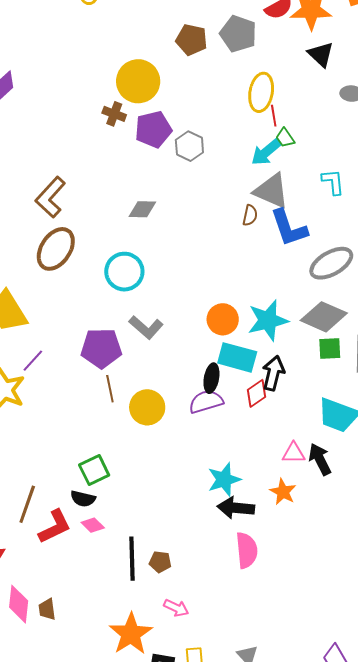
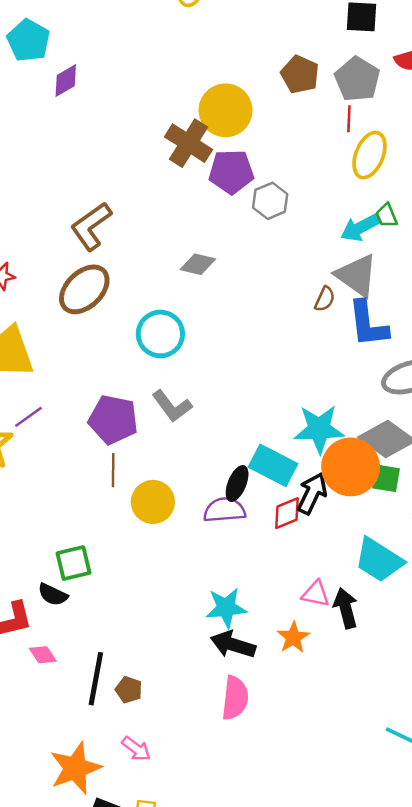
brown cross: (114, 114) -> (189, 143), size x1.6
red line: (274, 116) -> (349, 119), moved
orange circle: (223, 319) -> (351, 467), moved, size x1.5
pink diamond: (93, 525) -> (43, 655), moved

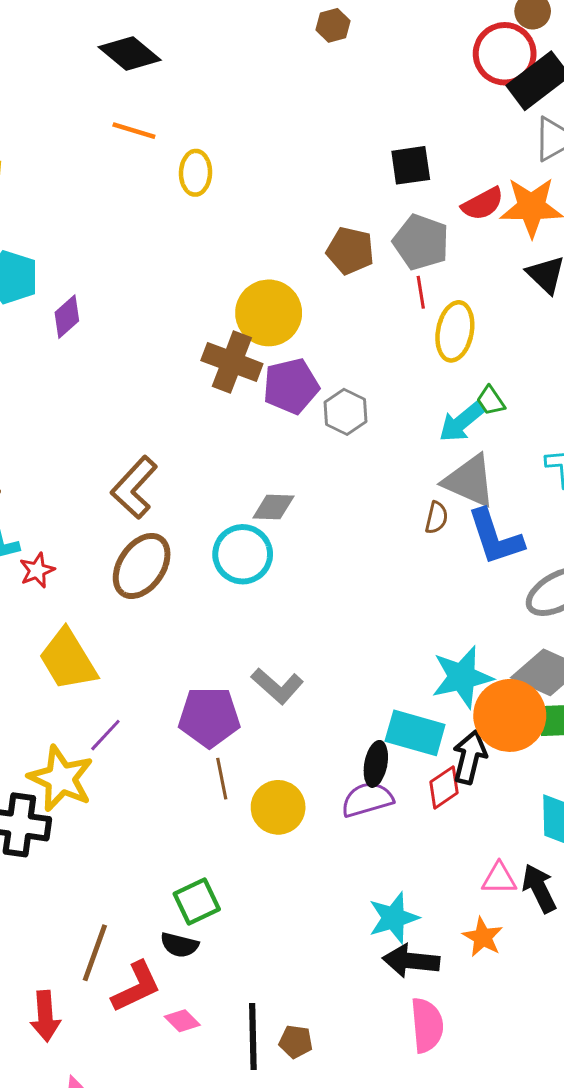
cyan circle: (160, 334) -> (243, 554), moved

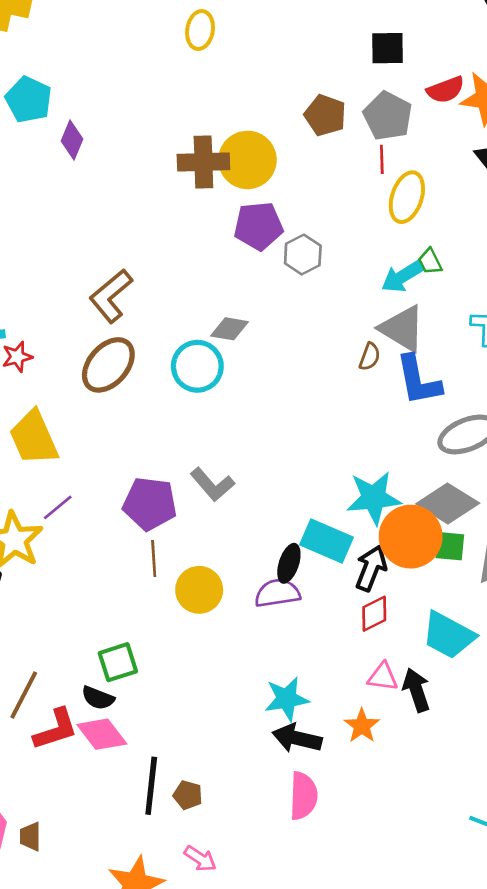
purple diamond: (67, 317) -> (72, 140), turned -33
brown cross: (232, 362) -> (203, 162), moved, turned -30
red diamond: (444, 787) -> (374, 614), moved
pink diamond: (182, 1021) -> (102, 734), moved, size x1.6

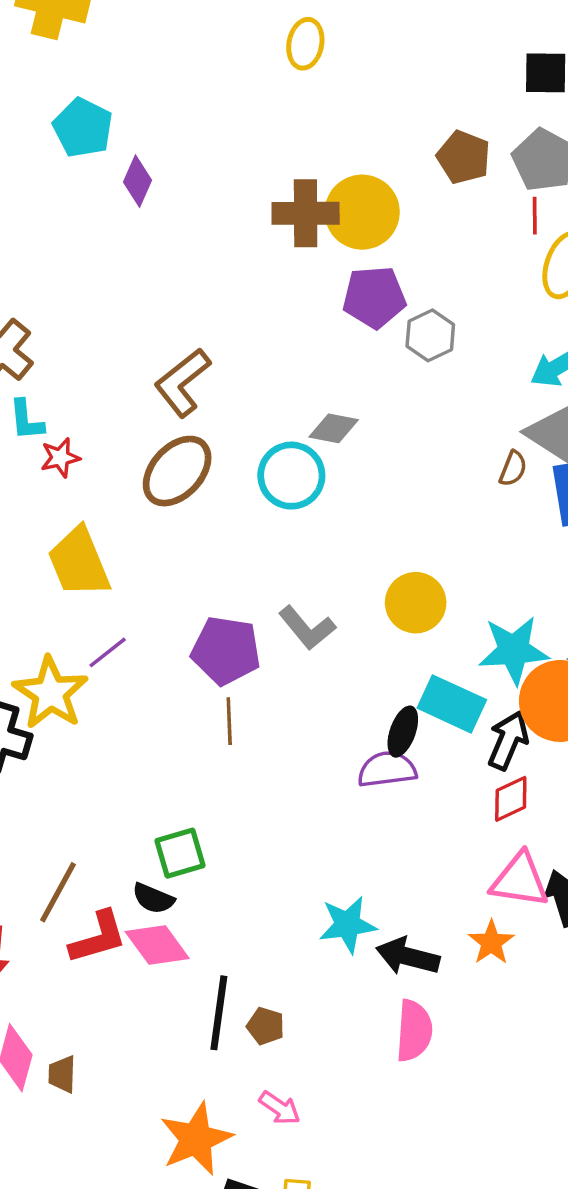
yellow circle: (199, 590) -> (416, 603), moved
pink triangle: (383, 677) -> (520, 880), size x1.5
cyan star: (287, 699) -> (348, 925), moved

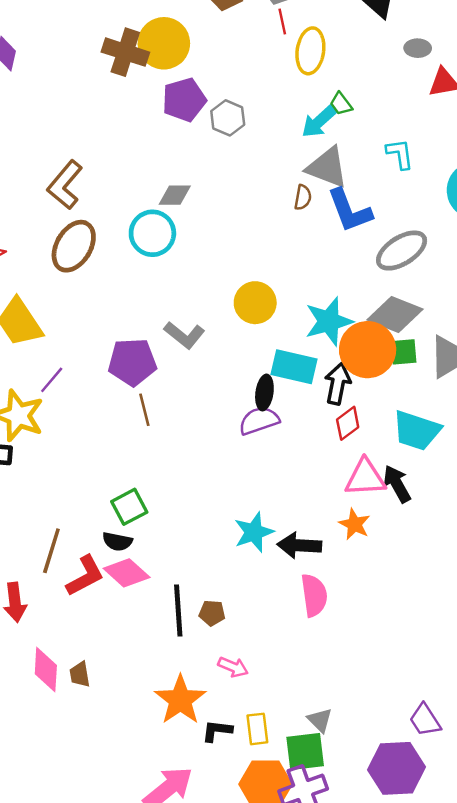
brown cross: (306, 213) -> (125, 52), turned 30

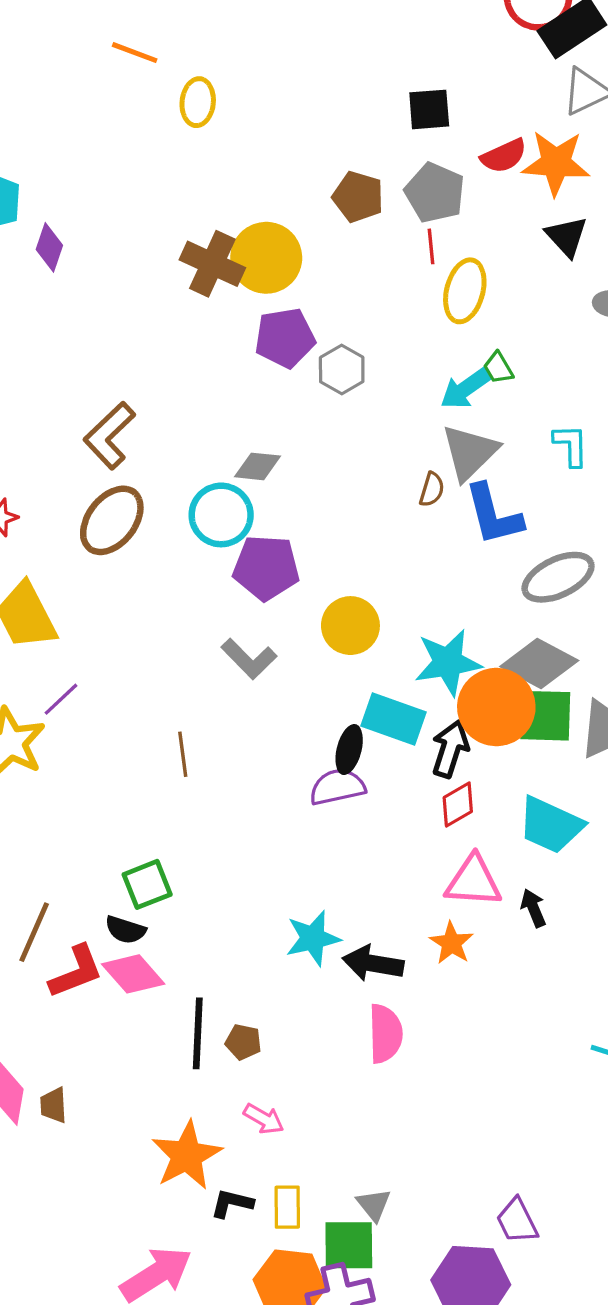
gray triangle: (327, 167) -> (470, 452), turned 48
green square: (404, 352) -> (545, 716), size x1.5
purple pentagon: (132, 362) -> (266, 568), moved
black arrow: (397, 484) -> (533, 908), moved, size x0.7

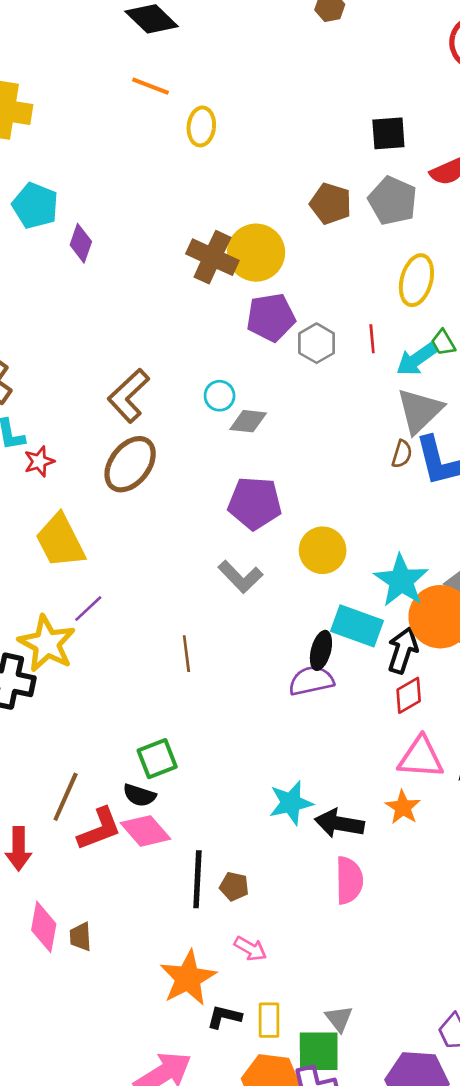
red line: (431, 246) -> (372, 339), moved
brown semicircle: (432, 489) -> (402, 454), moved
cyan circle: (221, 515) -> (220, 396), moved, size x0.6
cyan star: (448, 662) -> (401, 581), turned -30

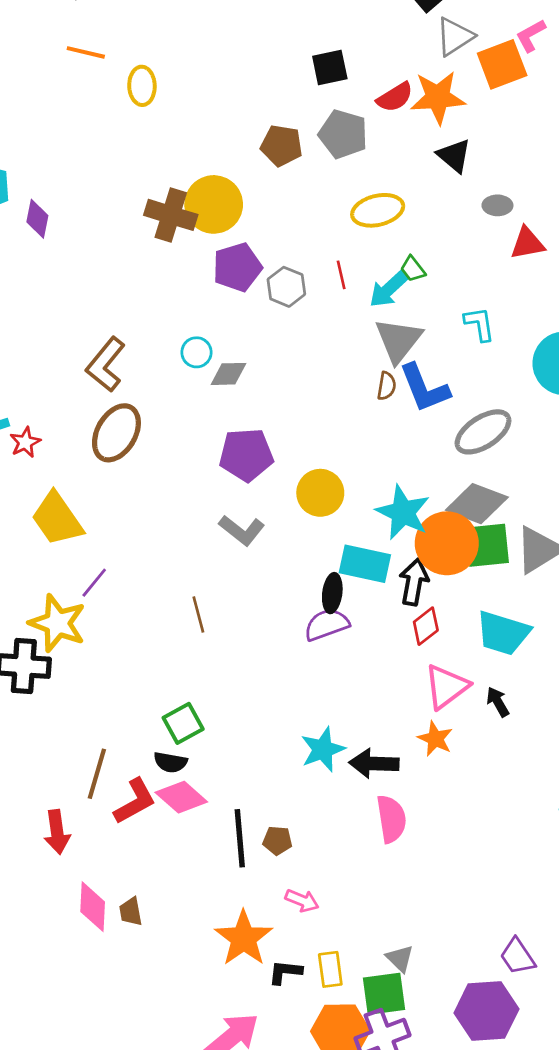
yellow ellipse: (416, 280) -> (378, 210), turned 69
pink triangle: (421, 758) -> (446, 687), turned -33

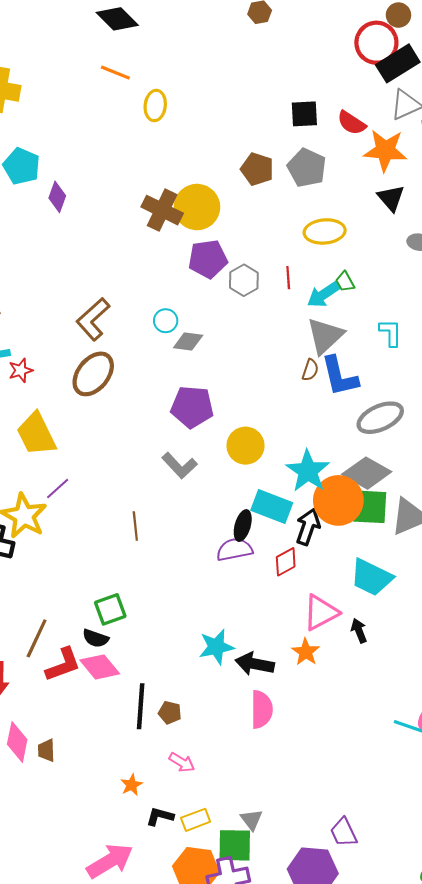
red semicircle: (395, 97) -> (352, 123), moved, turned 56
red diamond: (426, 626) -> (286, 562), moved
orange star: (244, 938) -> (132, 785), size x0.5
yellow rectangle: (330, 969) -> (196, 820), turned 68

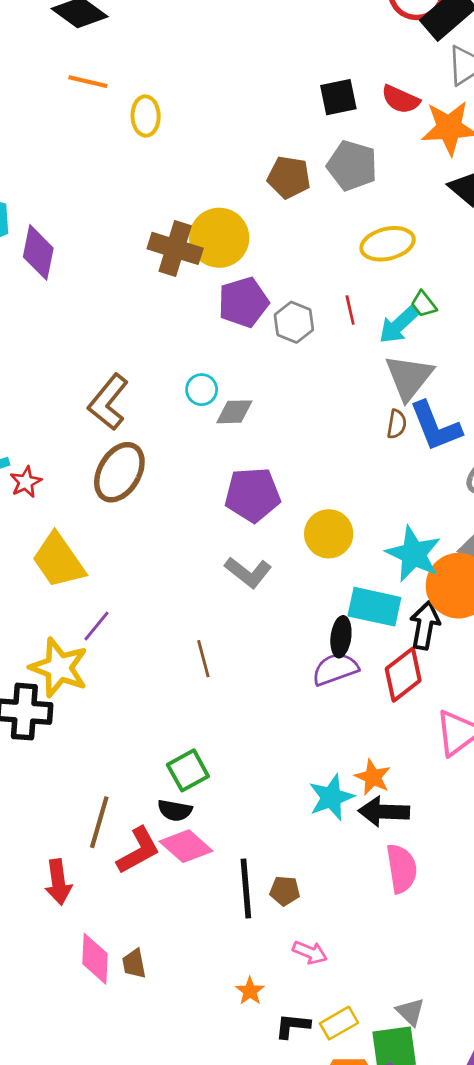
purple diamond: (57, 197) -> (38, 252), size x1.4
red diamond: (286, 562) -> (403, 675), size x1.4
orange star: (306, 652) -> (373, 777), moved

